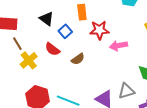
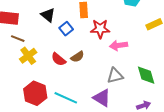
brown line: (17, 44) -> (18, 39), turned -40
red semicircle: (52, 49) -> (59, 59), moved
gray triangle: (126, 91) -> (115, 76), moved

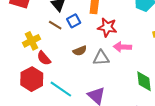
brown line: (18, 39) -> (55, 25), moved
red semicircle: (59, 59) -> (44, 58), moved
gray triangle: (115, 76) -> (101, 58), moved

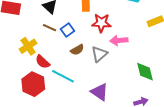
blue square: (74, 21) -> (68, 30), moved
gray triangle: (101, 58) -> (99, 54), turned -30
cyan line: (61, 89) -> (63, 76), moved

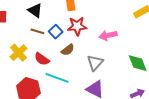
red star: (101, 23) -> (77, 26), moved
gray triangle: (99, 54) -> (95, 63), moved
red semicircle: (43, 62) -> (42, 59), moved

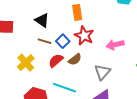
red star: (77, 26) -> (84, 36), turned 30
red semicircle: (42, 59) -> (56, 61), moved, turned 105

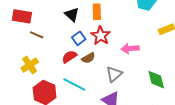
black triangle: (42, 20) -> (72, 15), moved
brown line: (45, 41) -> (37, 35), moved
yellow cross: (26, 63) -> (30, 65), moved

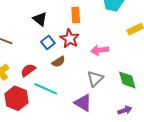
orange rectangle: (97, 12) -> (76, 15), moved
red semicircle: (69, 57) -> (28, 70), moved
gray triangle: (114, 74) -> (95, 79), moved

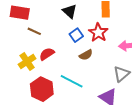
red semicircle: (28, 70) -> (47, 54), moved

